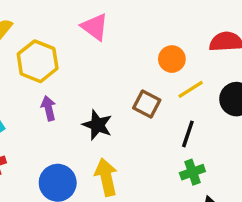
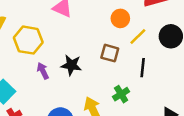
black star: (97, 125) -> (71, 65), moved
green cross: (192, 172) -> (121, 94), moved

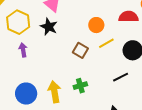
black star: (71, 65) -> (49, 27), moved
black line: (143, 68) -> (121, 77), moved, turned 42

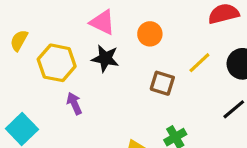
orange circle: (96, 25) -> (150, 34), moved

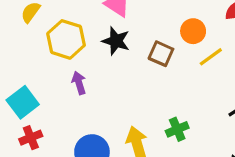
orange circle: (150, 34) -> (193, 31), moved
brown square: (162, 83) -> (161, 54), moved

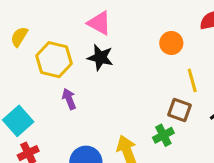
brown square: (161, 54) -> (179, 110), moved
yellow line: (211, 57) -> (192, 80), moved, turned -65

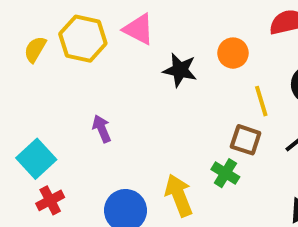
black star: (100, 57) -> (180, 70), moved
yellow hexagon: (54, 60) -> (83, 39), moved
green cross: (163, 135) -> (225, 173), turned -30

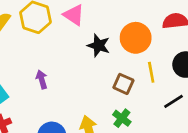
orange circle: (233, 53) -> (136, 38), size x1.5
brown square: (246, 140) -> (123, 84), moved

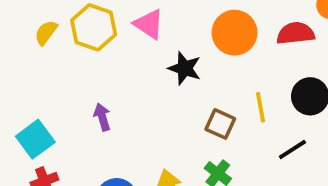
orange circle: (136, 38) -> (235, 33), moved

